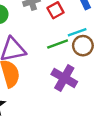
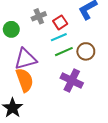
cyan line: (77, 32) -> (59, 37), moved

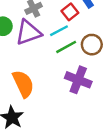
red square: (60, 22) -> (70, 12), moved
purple triangle: (25, 59) -> (28, 33), moved

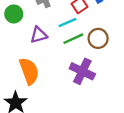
purple triangle: (28, 33) -> (39, 35), moved, size x0.7

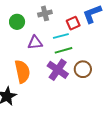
brown circle: (98, 38) -> (83, 69), moved
purple cross: (82, 71) -> (58, 70), moved

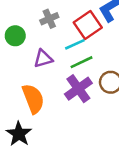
red square: (73, 23) -> (88, 25), size x1.5
purple cross: (58, 70) -> (78, 89), turned 30

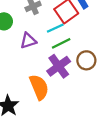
orange semicircle: (33, 99) -> (39, 87), moved

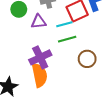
purple triangle: (28, 41) -> (38, 22), moved
purple cross: (59, 66) -> (40, 57), moved

